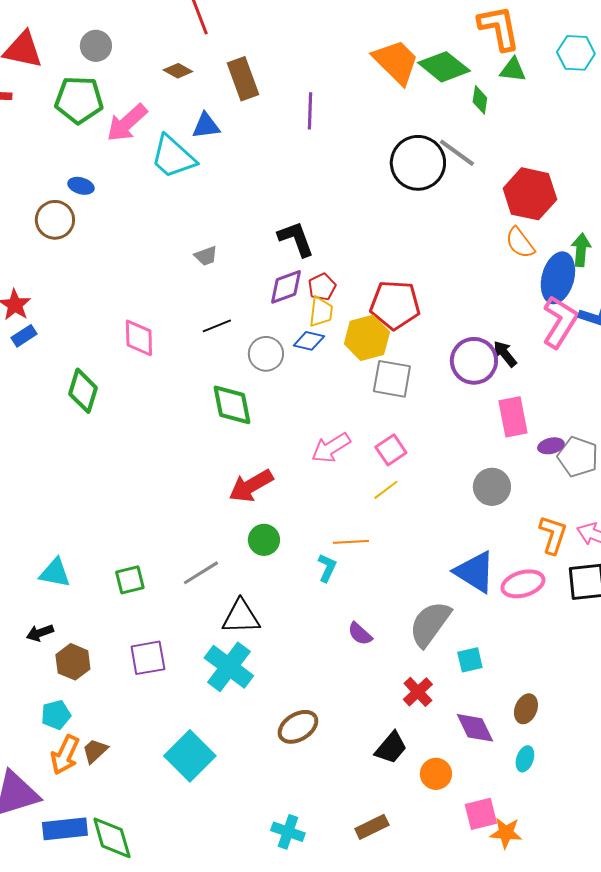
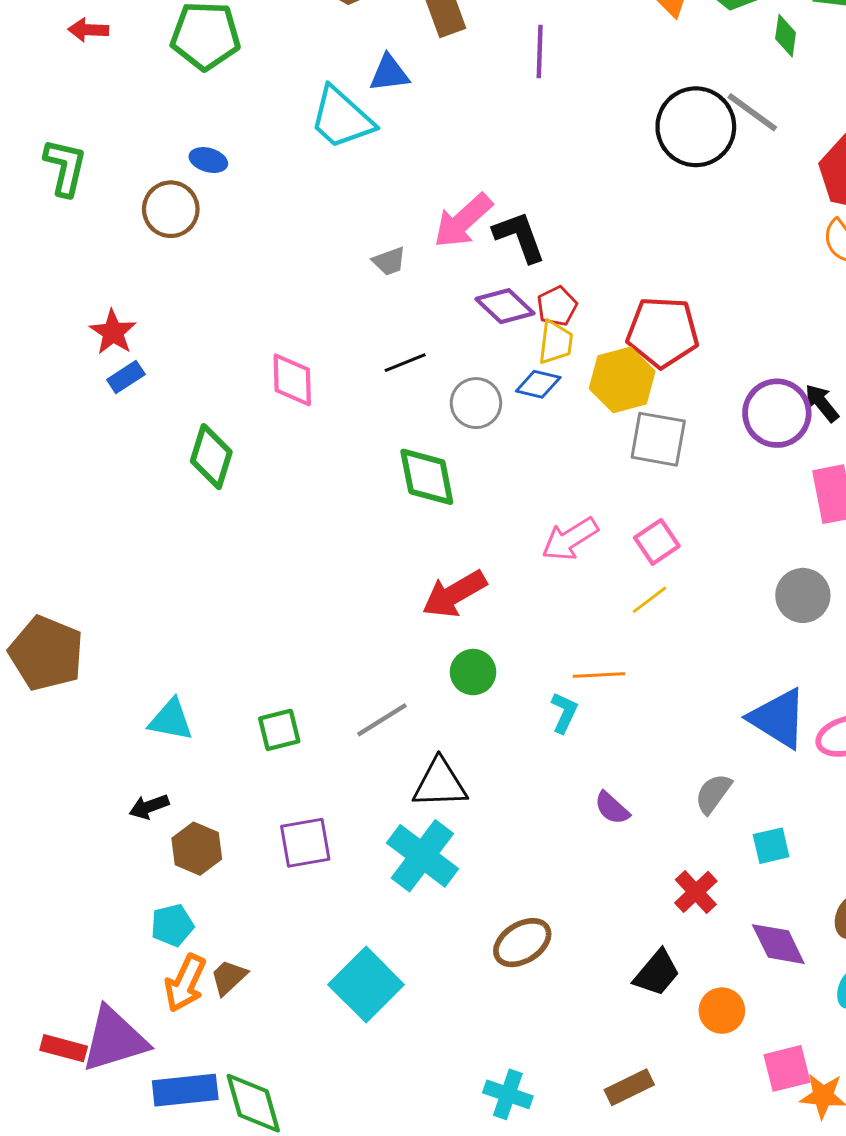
pink arrow: (127, 123) -> (463, 221), moved
purple diamond: (286, 287) -> (505, 306), turned 63
gray semicircle: (430, 624) -> (713, 794), size x0.6

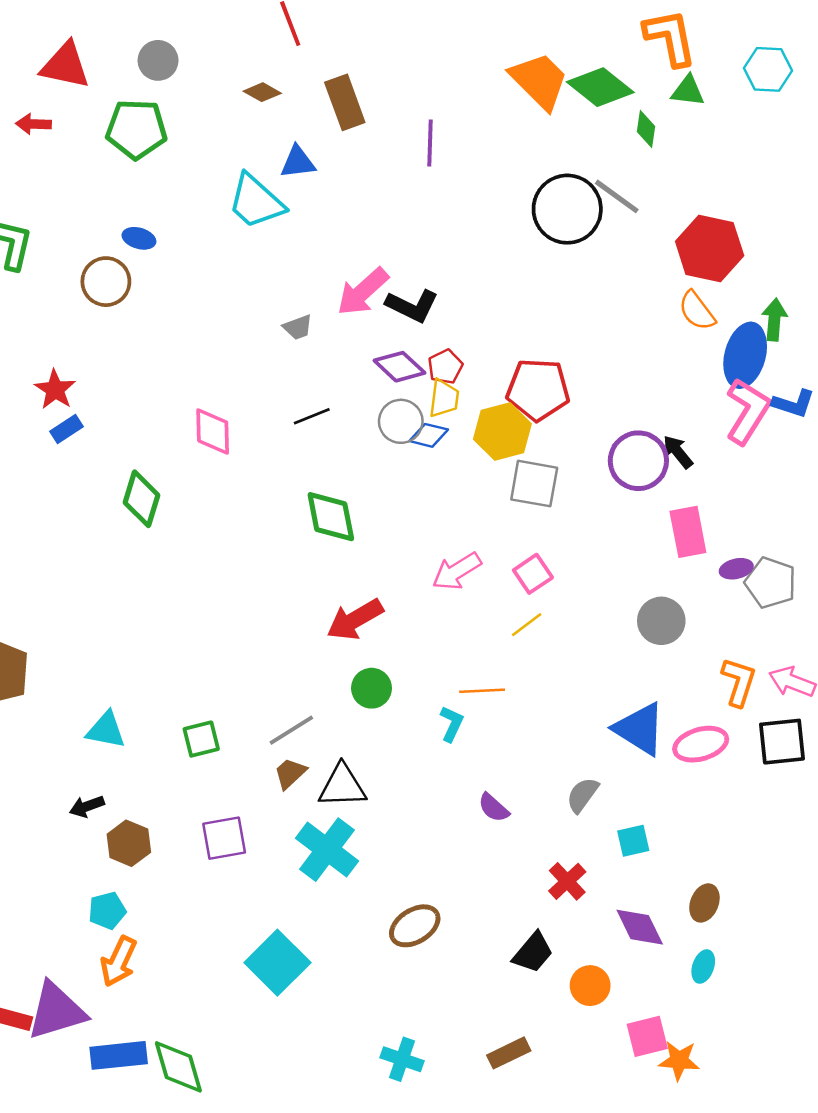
black L-shape: (519, 237) -> (412, 306), turned 136
gray circle: (476, 403) -> (401, 421), moved
brown trapezoid: (229, 977) -> (290, 773), moved

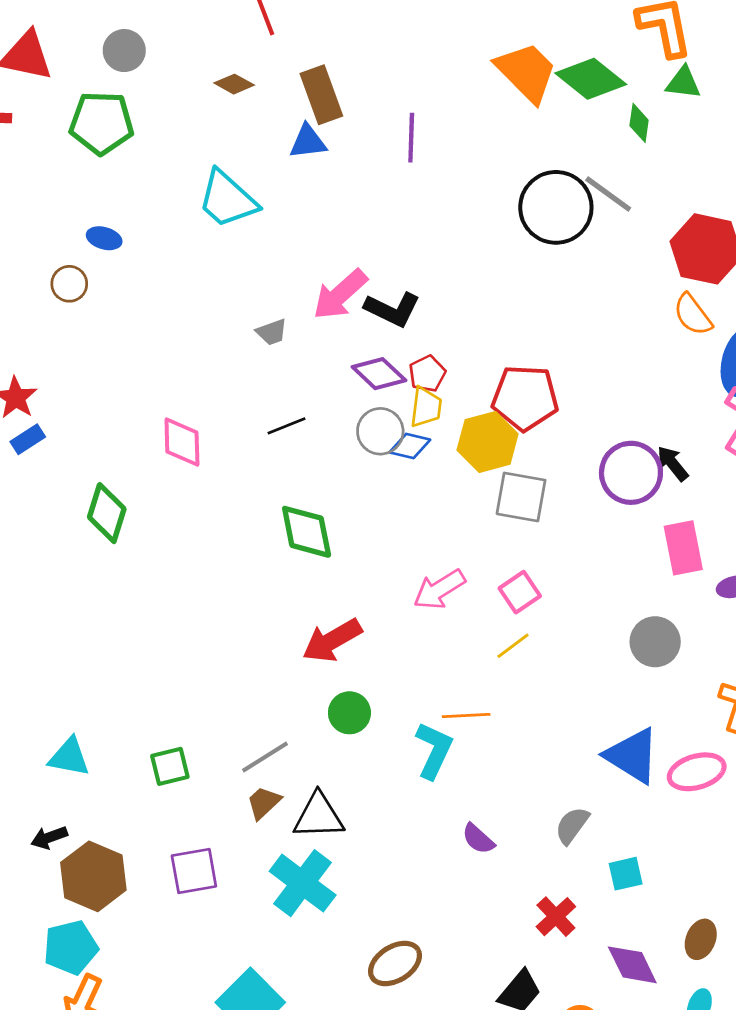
blue triangle: (298, 162) -> (308, 142), moved
brown circle: (106, 282) -> (69, 284), size x0.7
cyan L-shape: (452, 724) -> (434, 750), size x1.5
brown hexagon: (129, 843) -> (93, 876), size x1.4
cyan pentagon: (107, 911) -> (71, 947), size x1.4

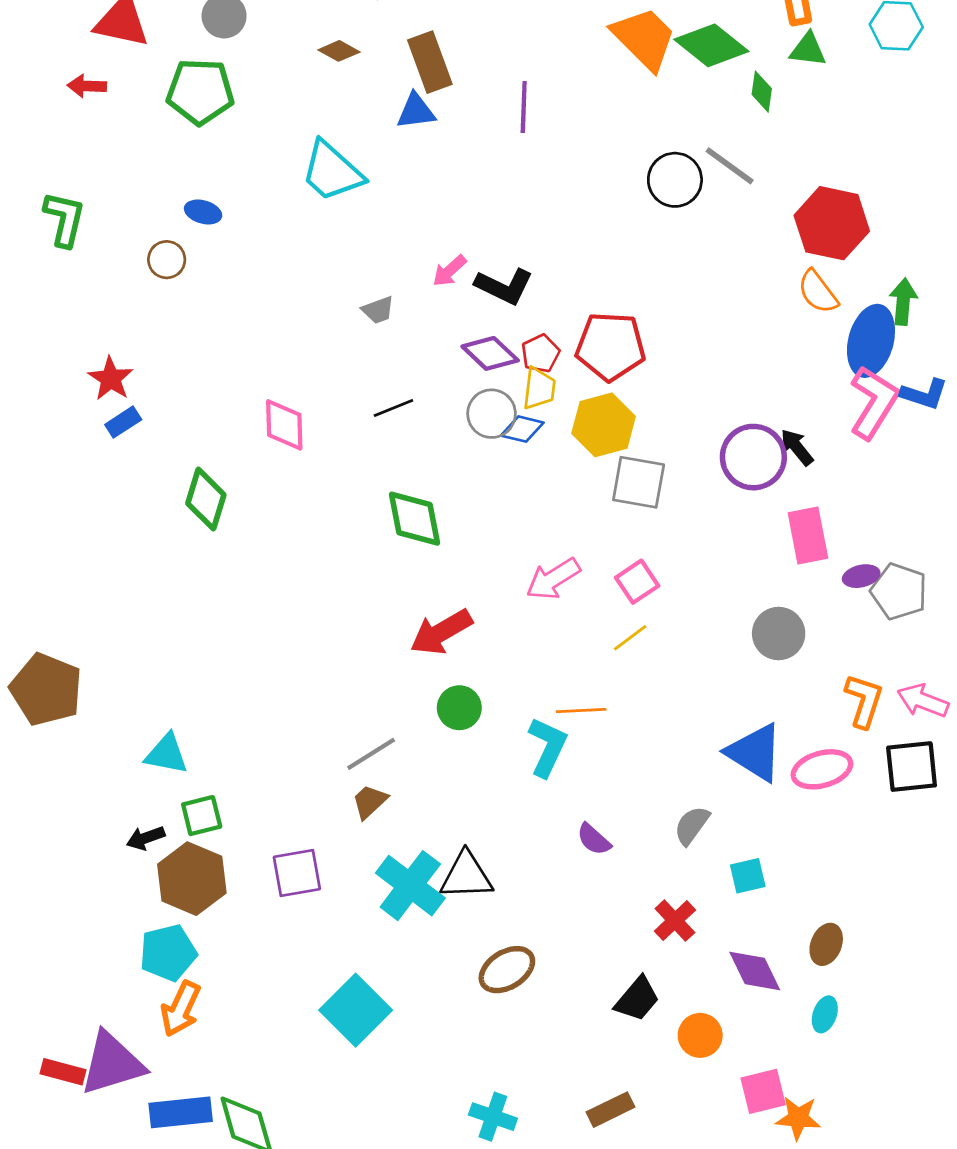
black circle: (556, 207) -> (675, 180), size x0.7
pink arrow: (340, 295) -> (449, 271), size x0.6
red pentagon: (525, 398) -> (611, 346), moved
green square: (170, 766) -> (202, 816), moved
black triangle: (319, 816) -> (466, 876), moved

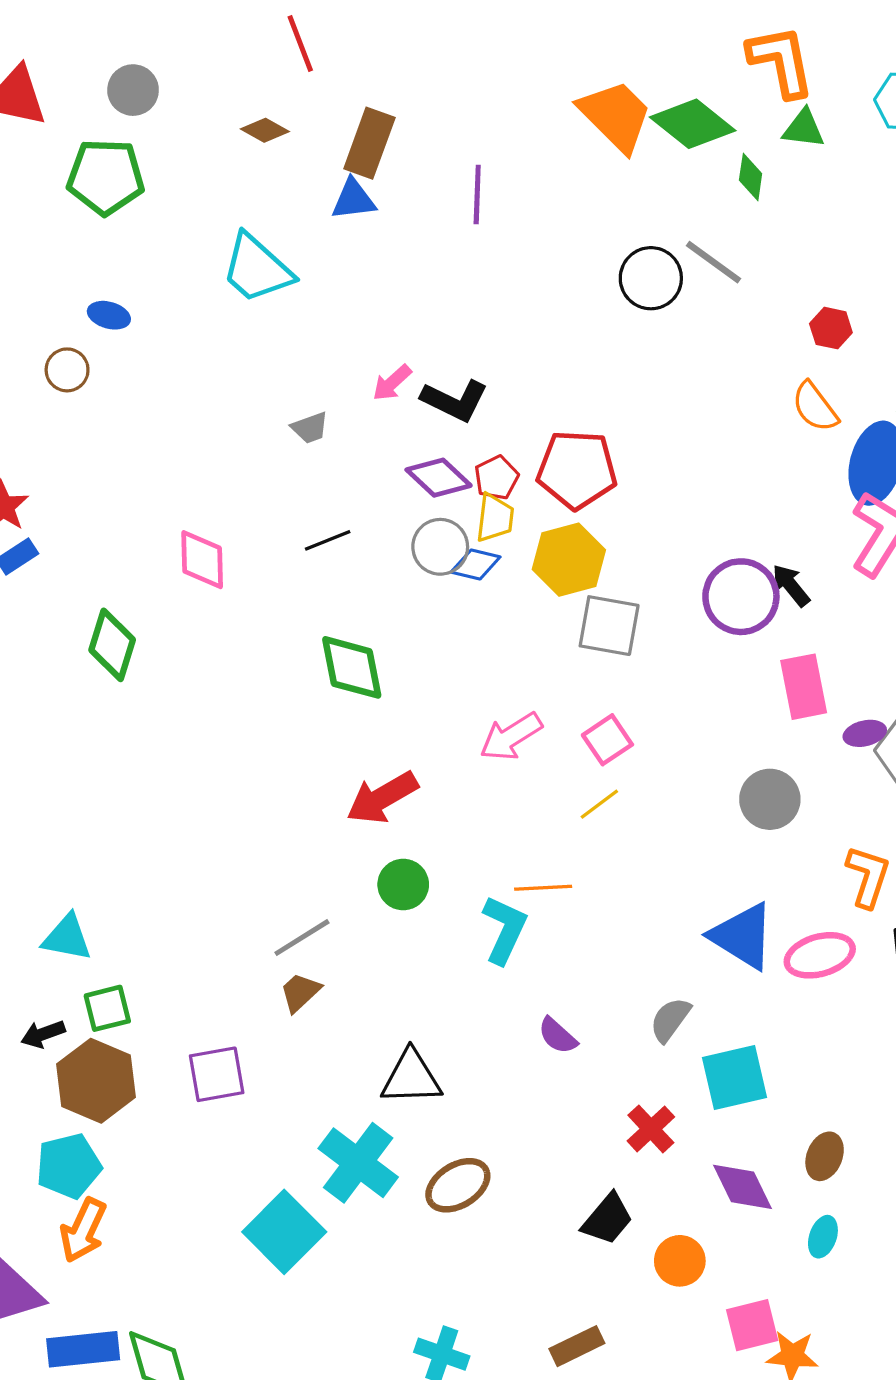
brown rectangle: (430, 62) -> (369, 143), turned 40
red hexagon: (832, 223) -> (831, 328), size x0.5
cyan square: (748, 876) -> (734, 1077), size x1.6
cyan cross: (410, 886) -> (358, 1163), moved

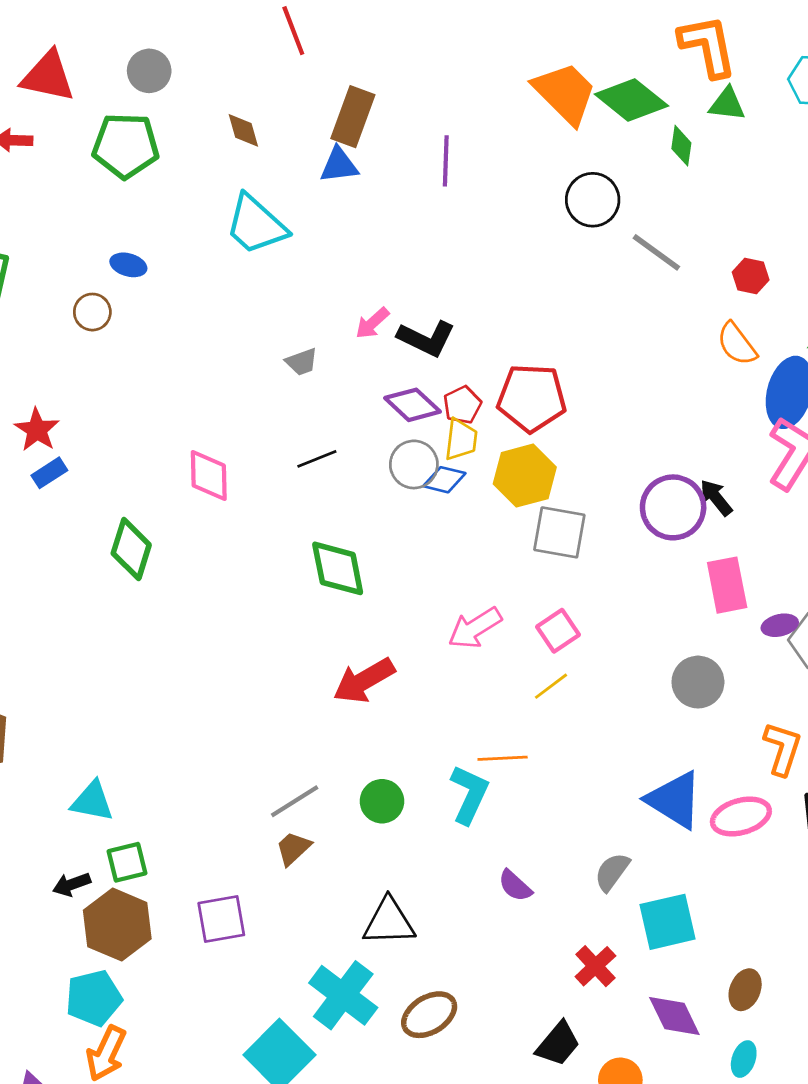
brown diamond: (265, 130) -> (243, 130), moved, turned 45
gray line: (714, 262) -> (656, 252), moved
black circle: (651, 278) -> (593, 200), moved
green circle: (403, 885) -> (382, 801), moved

